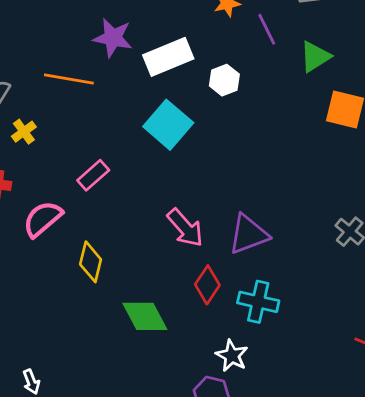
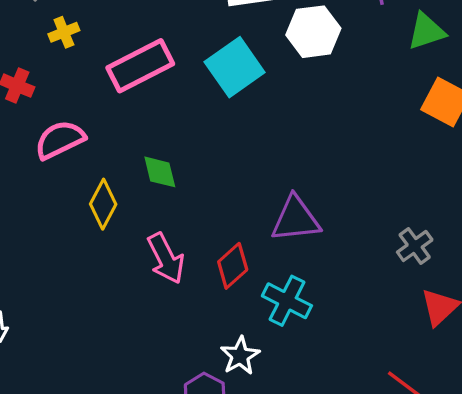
white hexagon: (224, 80) -> (313, 32), size x1.4
pink rectangle: (93, 175) -> (140, 66), moved, size x1.6
pink arrow: (185, 228) -> (166, 258), moved
green diamond: (145, 316) -> (160, 172), moved, size x0.7

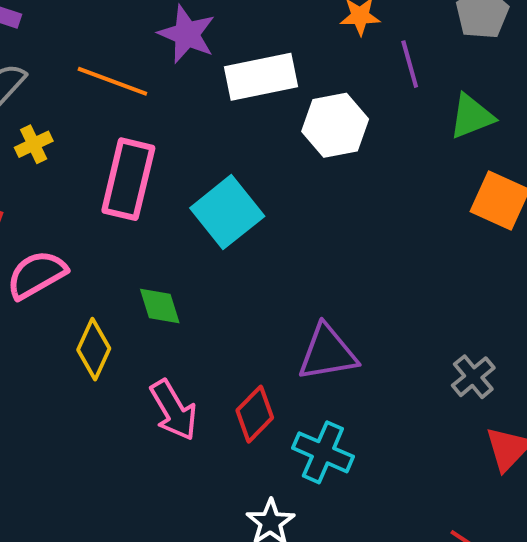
pink rectangle: (140, 66) -> (128, 179), turned -46
cyan square: (235, 67) -> (227, 212), moved

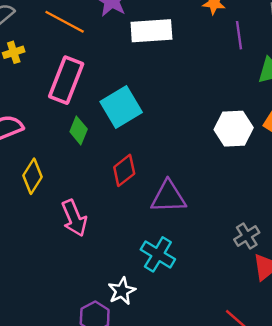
white hexagon: (335, 125) -> (234, 129), moved
green diamond: (160, 306) -> (79, 130), moved, turned 32
gray cross: (473, 377) -> (247, 236), moved
red diamond: (255, 414) -> (124, 170), moved

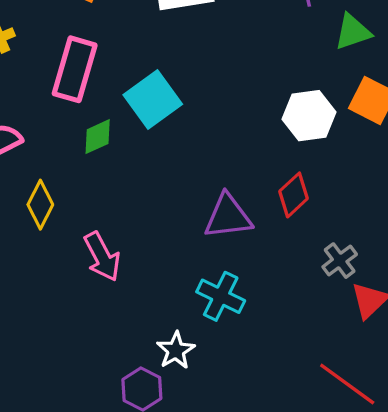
green diamond: (79, 130) -> (98, 137), turned 48
red diamond: (124, 170) -> (294, 195), moved

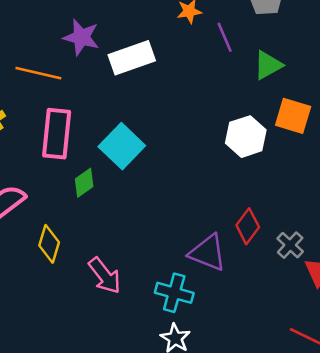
red diamond: (294, 195) -> (248, 226), moved
purple triangle: (228, 216) -> (208, 253), moved, turned 39
cyan cross: (221, 296) -> (174, 293), moved

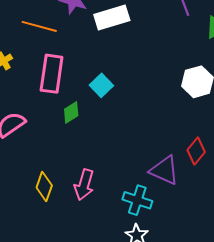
cyan square: (122, 146) -> (101, 85), size x0.7
yellow diamond: (49, 244) -> (44, 186), moved
pink arrow: (105, 276) -> (84, 185), turned 52

